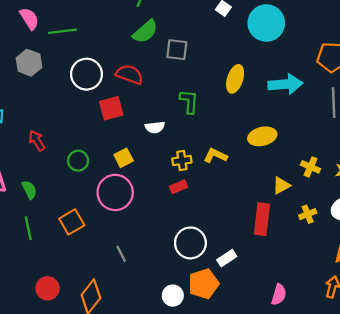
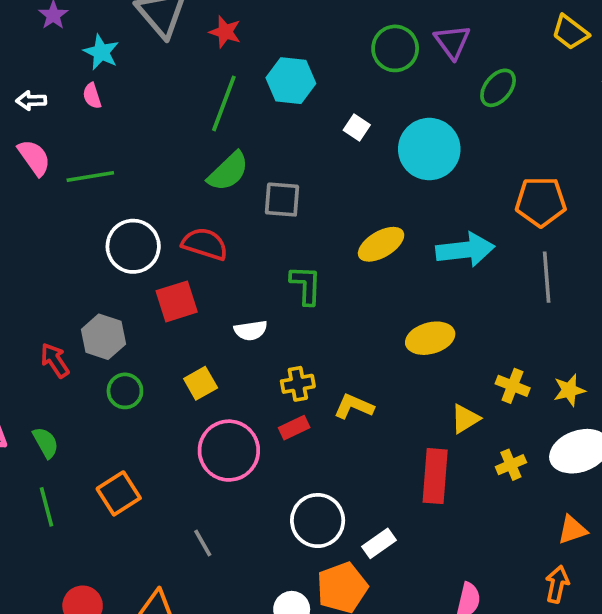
gray hexagon: (29, 63) -> (103, 337), moved
yellow ellipse: (235, 79) -> (381, 244), turned 44
yellow L-shape: (215, 156) -> (354, 406), moved
pink circle: (115, 192) -> (229, 451), moved

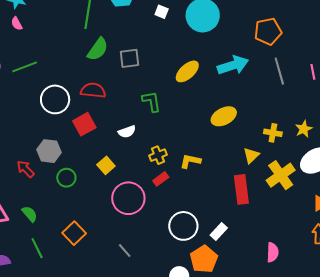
yellow cross: (511, 465) -> (281, 175), size x1.8

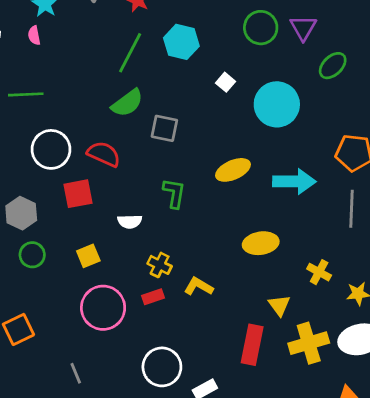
yellow cross: (273, 133) -> (319, 272), moved
yellow cross: (158, 155) -> (160, 265), turned 30
yellow triangle: (251, 155) -> (279, 305), turned -42

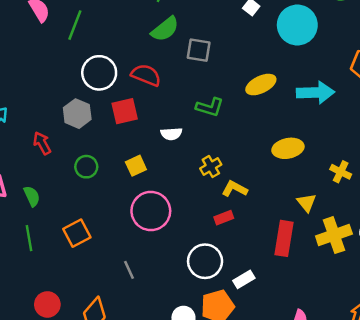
green line: (26, 94) -> (75, 25), turned -64
green L-shape: (174, 193) -> (210, 107), turned 100
gray hexagon: (21, 213) -> (77, 114), moved
yellow cross: (160, 265) -> (211, 166), moved, turned 36
red rectangle: (153, 297) -> (224, 218), moved

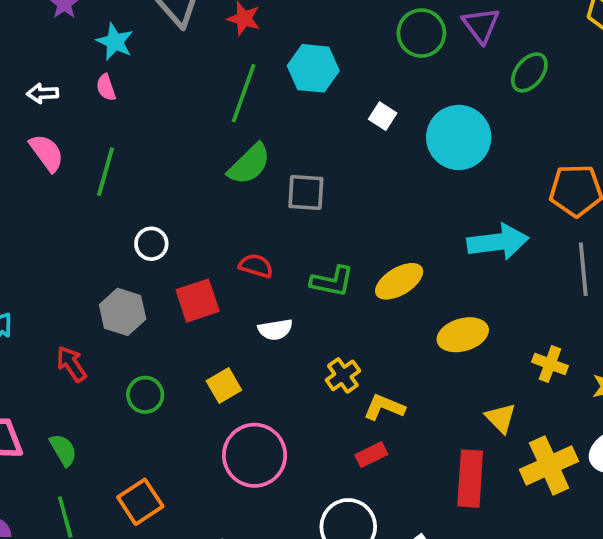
white circle: (99, 73) -> (151, 244), size x0.6
red semicircle: (146, 75) -> (256, 266), moved, size x0.7
yellow ellipse: (261, 85) -> (399, 281), moved

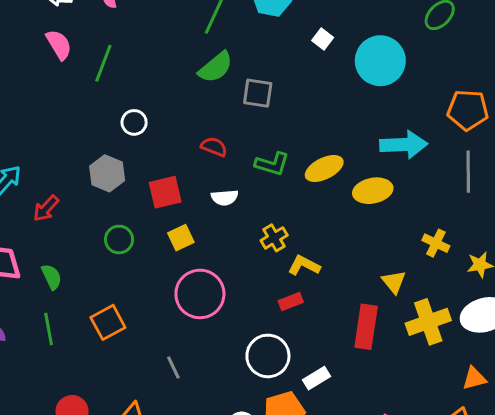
red square: (198, 301) -> (165, 192), moved
yellow ellipse: (463, 335) -> (373, 191), moved
red arrow: (71, 364) -> (46, 208), moved, turned -108

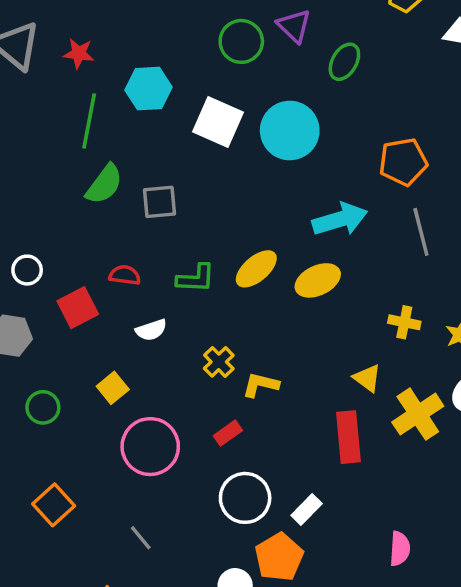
white square: (323, 39) -> (218, 122), size x2.0
red square: (165, 192) -> (78, 308), moved
red rectangle: (291, 301) -> (228, 433), moved

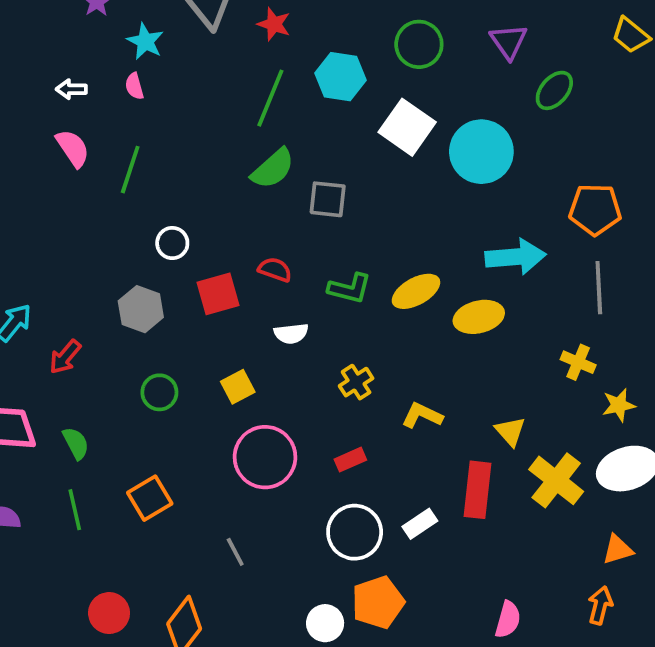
green circle: (241, 41) -> (419, 44), moved
yellow cross: (404, 322) -> (578, 362), moved
yellow L-shape: (261, 385) -> (422, 415), moved
yellow cross: (418, 414) -> (556, 480), turned -30
white rectangle: (307, 509) -> (420, 524), moved

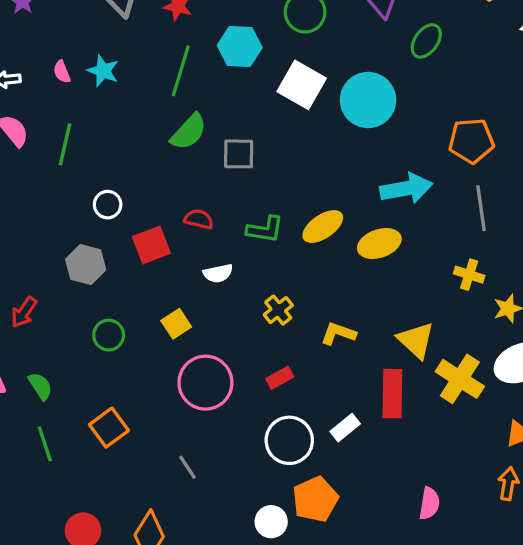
cyan star: (145, 41) -> (103, 71), moved
yellow triangle: (510, 431) -> (416, 340), size x1.4

